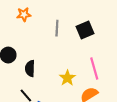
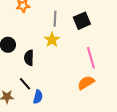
yellow star: (67, 78) -> (52, 40), moved

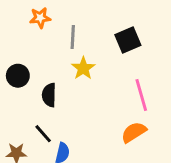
gray line: (55, 19) -> (73, 37), moved

